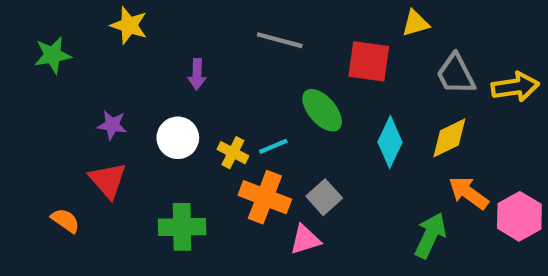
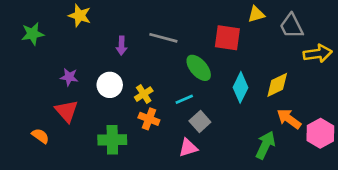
gray line: (280, 40) -> (163, 38), moved
gray trapezoid: (456, 74) -> (292, 26), moved
cyan line: (273, 146) -> (184, 99), moved
yellow cross: (233, 153) -> (144, 94), turned 30
orange cross: (265, 197) -> (149, 119), moved, size x0.7

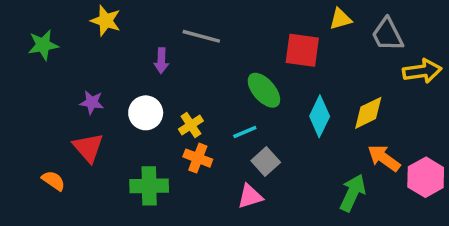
gray line: (163, 38) -> (201, 36), moved

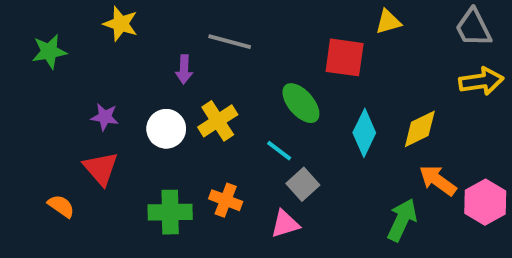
gray trapezoid: (387, 35) -> (473, 28), moved
yellow cross: (191, 125) -> (218, 121), moved, size x1.4
cyan line: (245, 132) -> (279, 151), turned 60
orange cross: (198, 158) -> (226, 200), moved

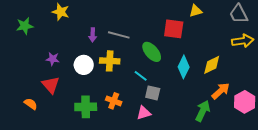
gray line: (230, 42) -> (119, 35), moved
yellow cross: (218, 121) -> (110, 61), turned 36
orange arrow: (438, 180) -> (221, 91), turned 102
gray square: (303, 184) -> (153, 93), turned -35

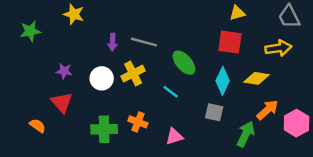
red square: (174, 29) -> (230, 42), moved
yellow arrow: (243, 41) -> (278, 48), moved
yellow cross: (110, 61) -> (133, 74), turned -30
yellow diamond: (212, 65) -> (257, 78), turned 35
gray square: (153, 93) -> (214, 112), moved

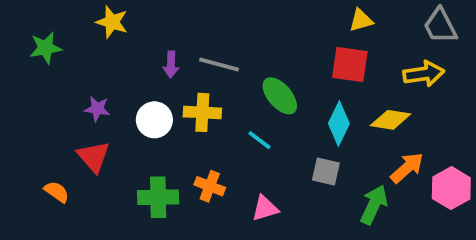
yellow cross: (133, 74) -> (202, 112), turned 30

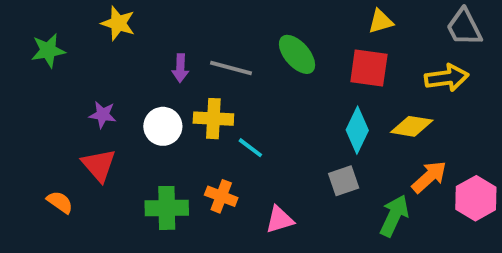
green ellipse: (280, 96) -> (297, 54), moved
cyan line: (260, 140) -> (250, 148), moved
gray square: (326, 171) -> (344, 181), turned -32

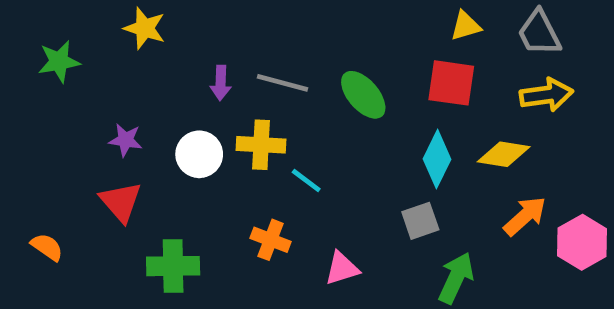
gray trapezoid: (464, 27) -> (539, 33), moved
green ellipse: (297, 54) -> (363, 95), moved
orange semicircle: (60, 202) -> (47, 247), moved
green cross: (167, 208) -> (173, 266), moved
green arrow: (394, 216) -> (456, 278), moved

